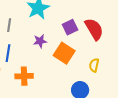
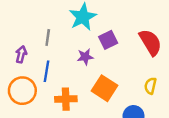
purple square: (70, 27) -> (108, 40), moved
orange square: (64, 53) -> (105, 88), moved

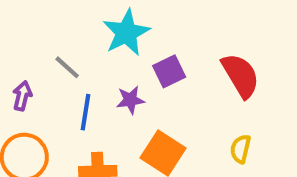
gray line: (48, 37) -> (67, 67), turned -56
blue line: (47, 71) -> (85, 112), moved

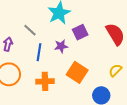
yellow semicircle: (241, 149) -> (115, 70), turned 32

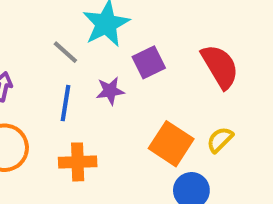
gray line: (30, 30) -> (65, 52), moved
orange square: (77, 72) -> (171, 144), moved

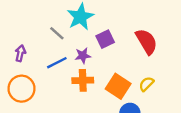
blue line: (65, 103) -> (57, 63), turned 54
orange cross: (78, 162) -> (83, 80), moved

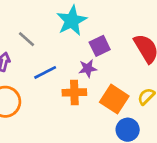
gray line: (57, 33) -> (26, 39), moved
purple star: (83, 56) -> (88, 68), moved

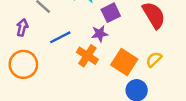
orange cross: (74, 92) -> (87, 56), turned 35

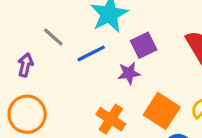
blue line: (60, 37) -> (91, 53), moved
orange cross: (87, 56) -> (111, 119), moved

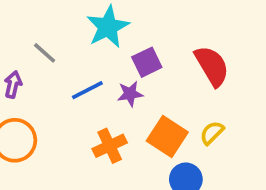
blue line: (91, 53) -> (87, 90), moved
orange cross: (111, 119) -> (110, 146), turned 32

